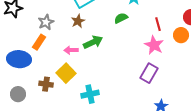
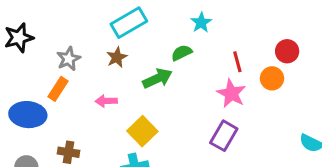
green arrow: (93, 42) -> (157, 78), moved
yellow square: (66, 73) -> (142, 131), moved

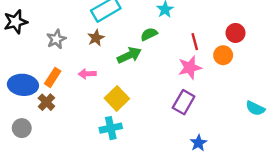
orange rectangle: (58, 89) -> (53, 77), moved
pink star: (231, 93) -> (190, 68), turned 30
brown cross: (69, 152) -> (46, 102), moved, turned 35

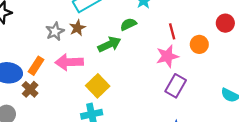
red circle: (235, 33) -> (225, 23), moved
gray star: (56, 39) -> (55, 31), moved
pink arrow: (87, 74) -> (69, 62), size x1.6
purple rectangle: (184, 102) -> (176, 86), moved

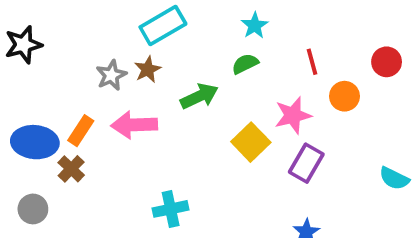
green semicircle: (128, 24) -> (245, 64), moved
red line: (172, 31) -> (312, 62), moved
yellow square: (98, 86) -> (251, 142), moved

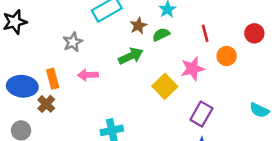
brown star: (148, 69) -> (138, 26), moved
pink arrow: (134, 125) -> (88, 75), size x0.7
orange rectangle: (81, 131) -> (53, 79), turned -48
purple rectangle: (306, 163) -> (201, 114), moved

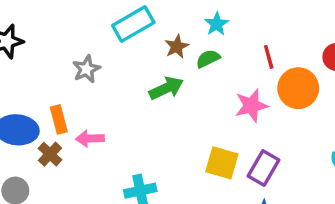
orange circle: (227, 56) -> (298, 88), size x1.5
pink arrow: (88, 75) -> (90, 139), moved
yellow square: (165, 86) -> (222, 163), moved, turned -30

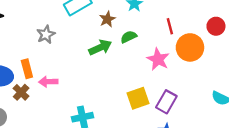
green semicircle: (208, 59) -> (129, 37), moved
pink star: (251, 106) -> (158, 59), turned -30
yellow square: (222, 163) -> (138, 98), turned -35

